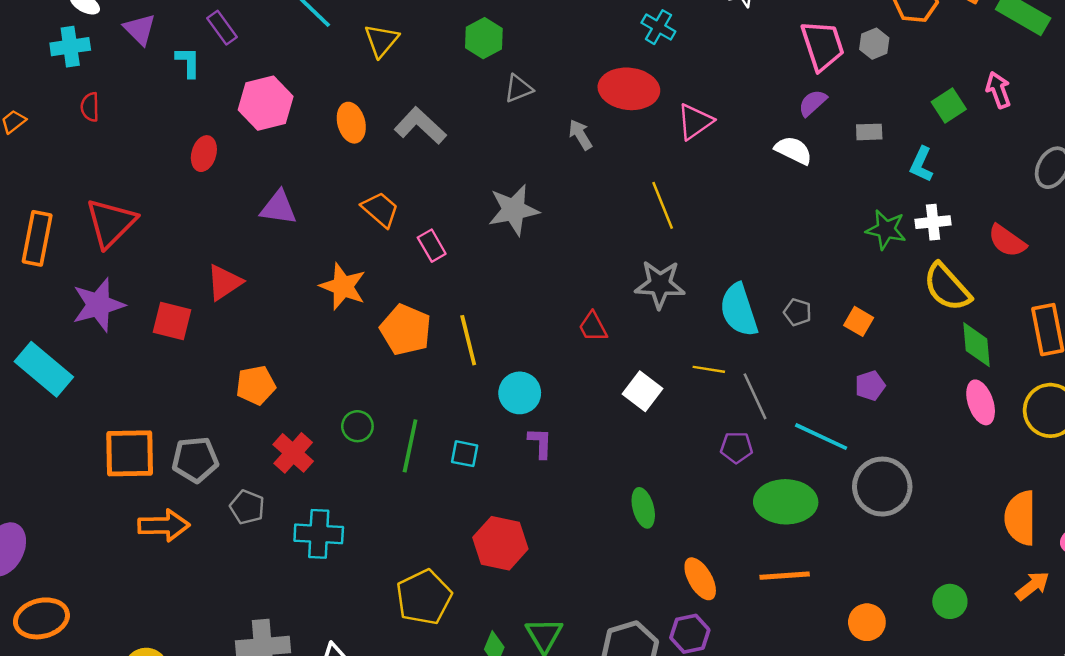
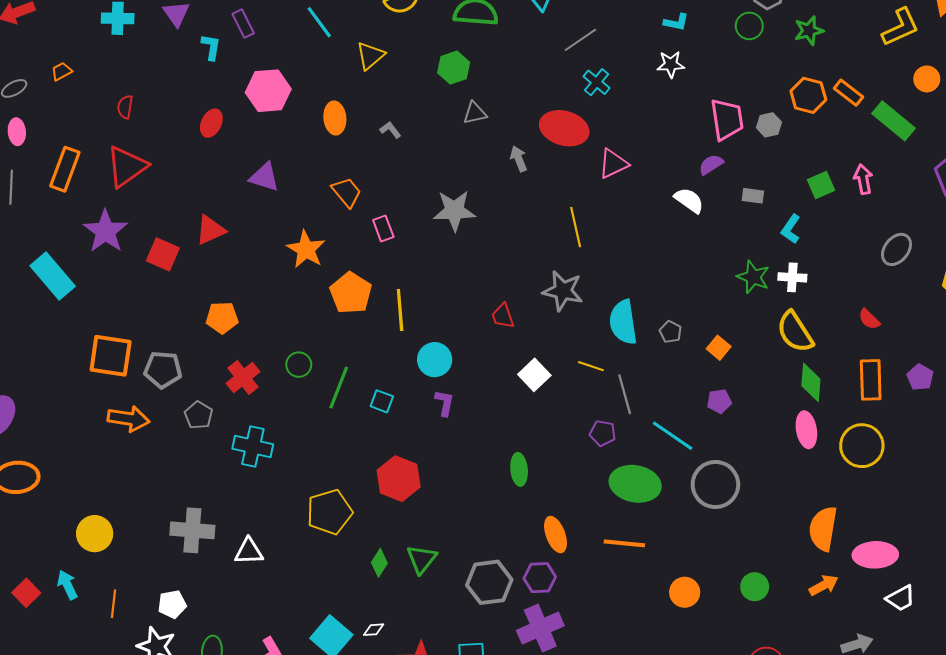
red semicircle: (90, 107) -> (125, 107), moved
gray L-shape: (420, 126) -> (390, 130), size x0.5
red semicircle: (1007, 241) -> (869, 319), moved, size x0.7
purple star: (98, 305) -> (105, 231), turned -30

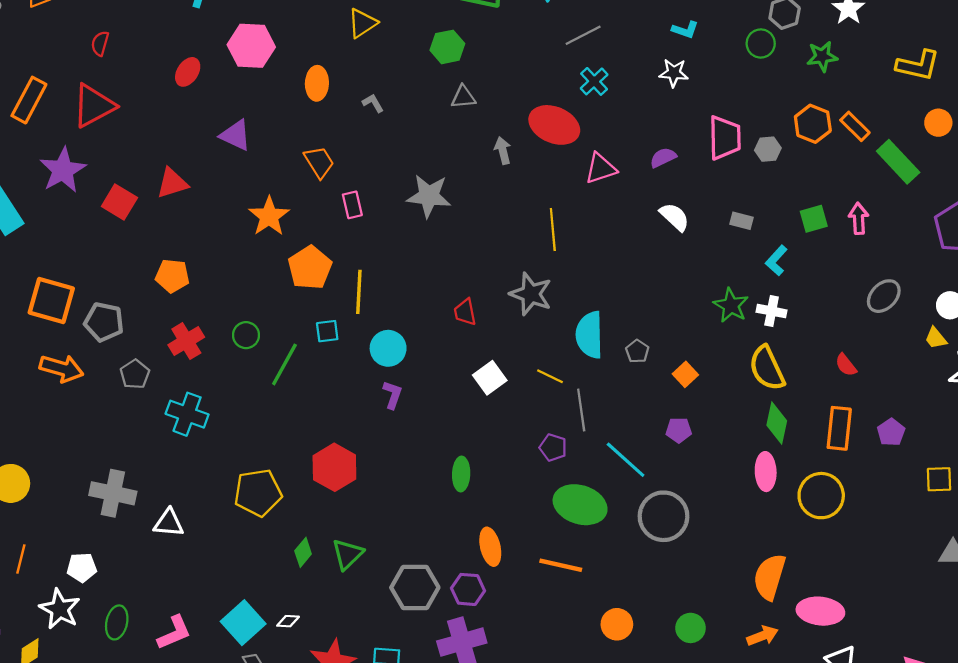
yellow L-shape: (900, 27) -> (918, 65), turned 30
purple semicircle: (711, 164) -> (663, 158), moved
cyan square: (382, 401) -> (327, 331), moved, turned -35

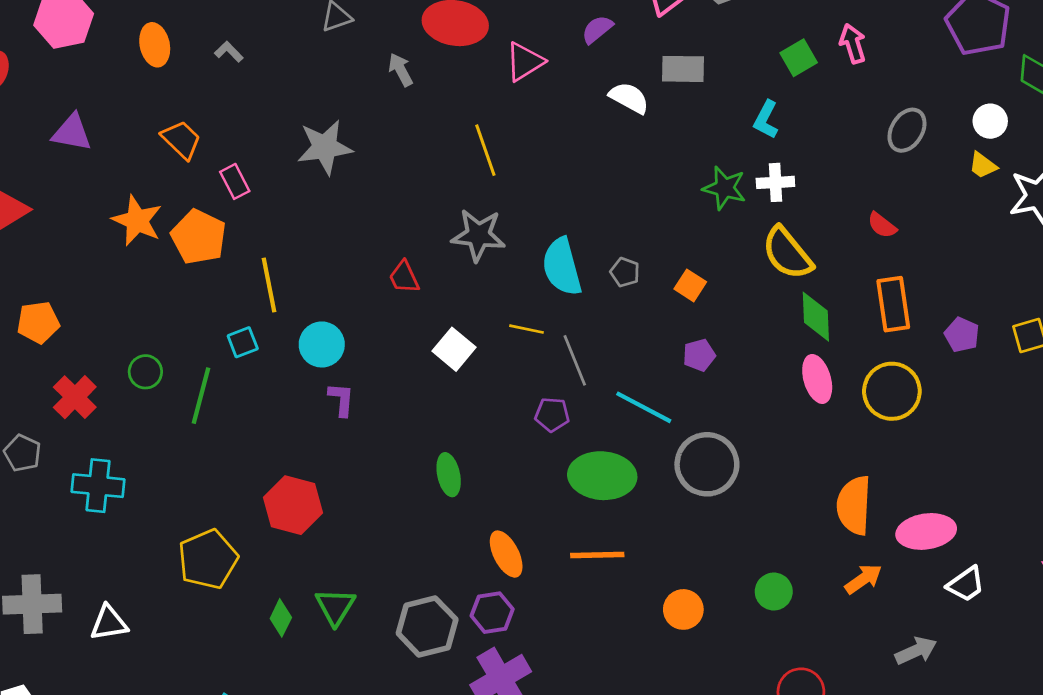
gray rectangle: (742, 221) -> (683, 69), moved, size x1.5
orange pentagon: (310, 268) -> (199, 237), moved
purple pentagon: (891, 432) -> (962, 335), moved

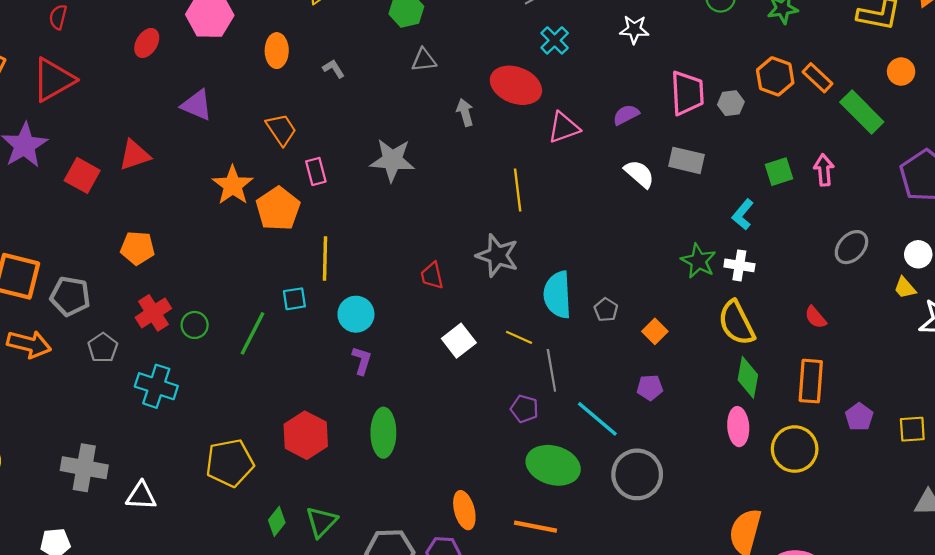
green circle: (145, 372) -> (195, 325), moved
green ellipse: (449, 475) -> (383, 433), moved, size x1.4

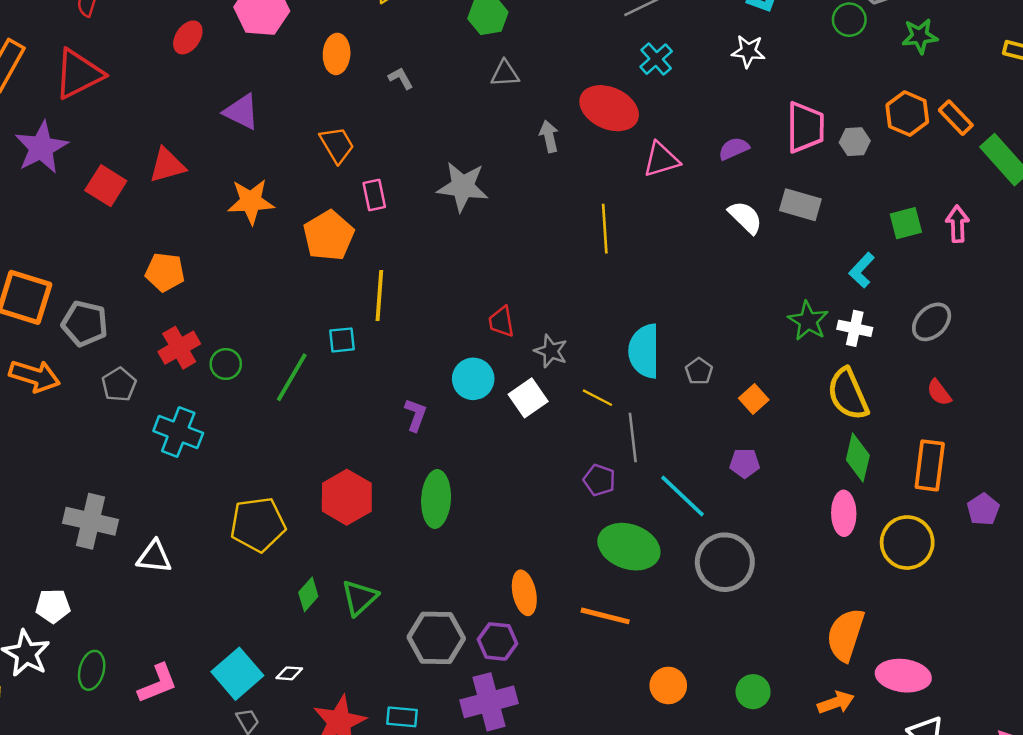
orange star: (233, 185) -> (251, 202), moved, turned 30
gray ellipse: (851, 247) -> (932, 322), moved
gray star: (497, 255) -> (551, 351), moved, size x0.7
cyan circle: (356, 314) -> (473, 379), moved

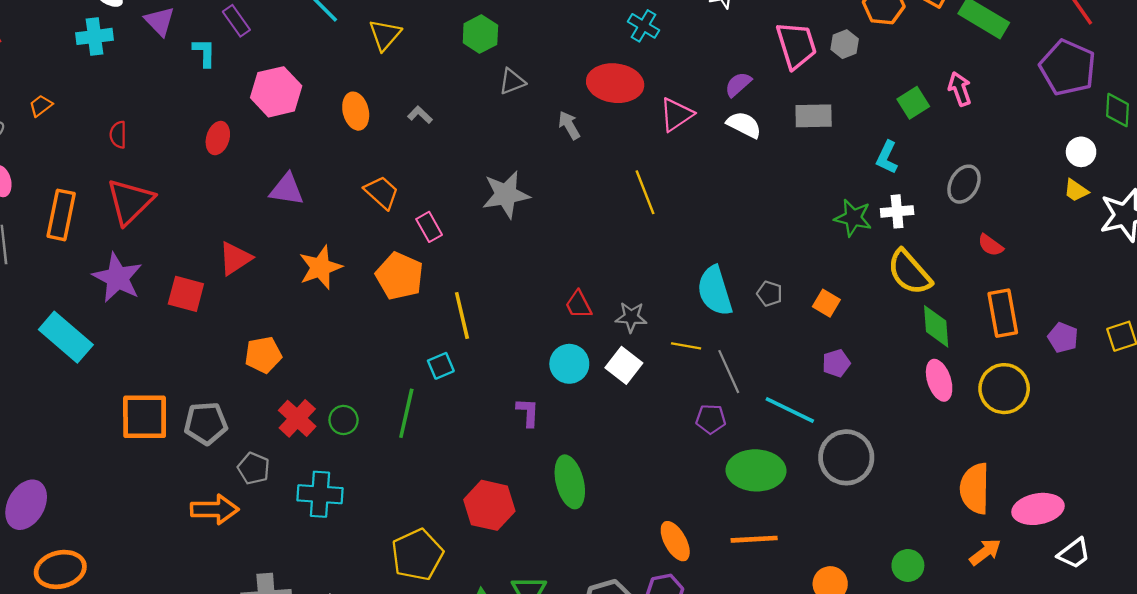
white semicircle: (745, 217) -> (744, 125), moved
orange arrow: (35, 376) -> (215, 509), moved

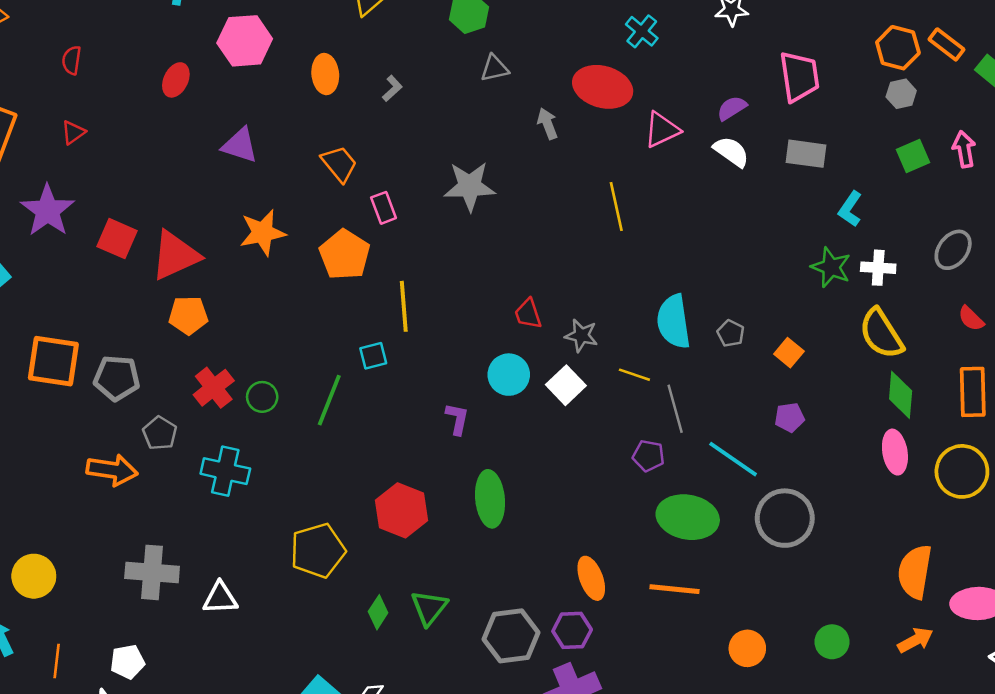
gray hexagon: (845, 44) -> (901, 94), moved
gray L-shape: (420, 115) -> (392, 88), turned 85
cyan L-shape: (887, 157) -> (850, 209), moved
red triangle: (130, 201) -> (73, 132), size x0.5
red triangle: (235, 258) -> (175, 255), moved, size x1.4

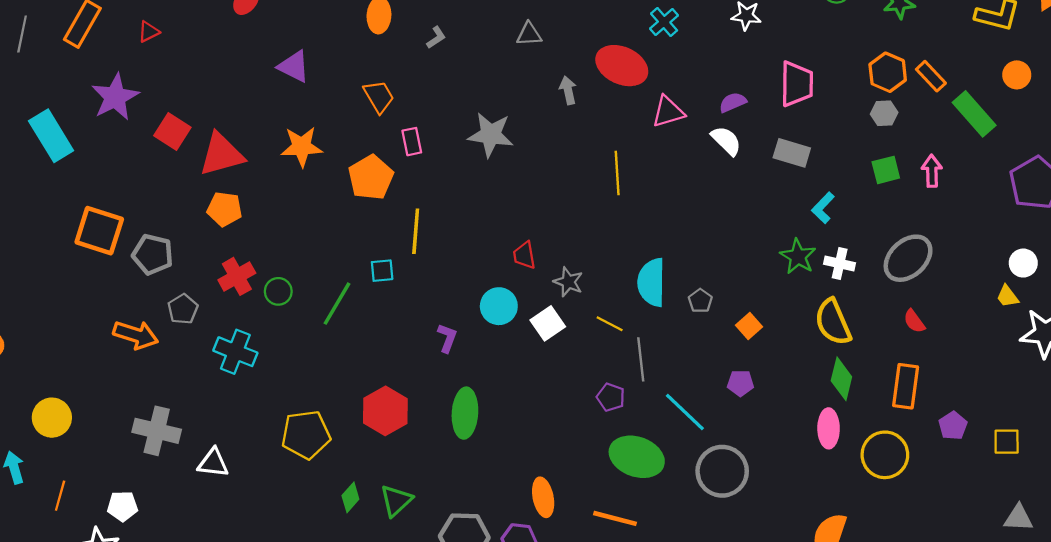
gray ellipse: (953, 250) -> (908, 258), size x1.4

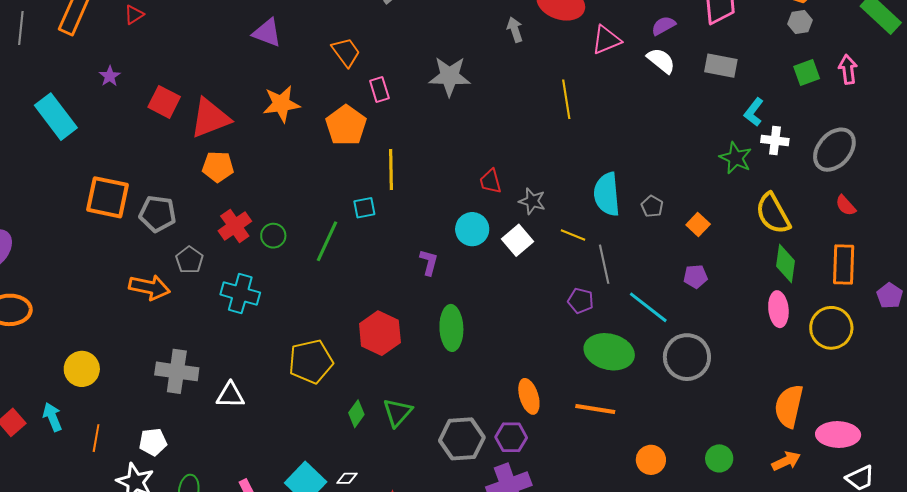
purple star: (115, 97) -> (110, 76), size x0.5
white cross: (840, 263) -> (775, 141), moved

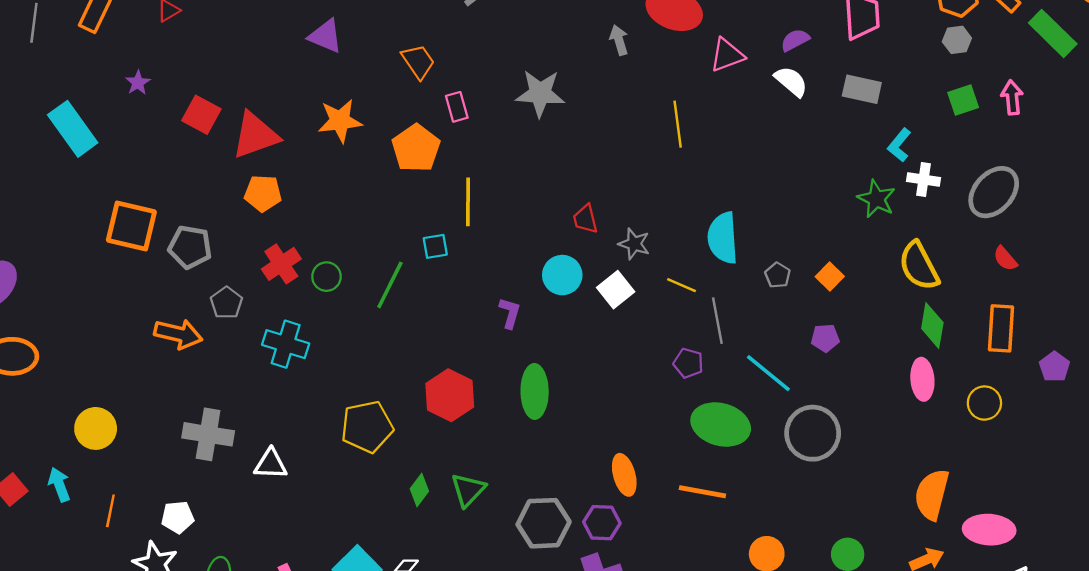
gray pentagon: (652, 206) -> (778, 275), moved
yellow circle: (831, 328) -> (984, 403), size x0.7

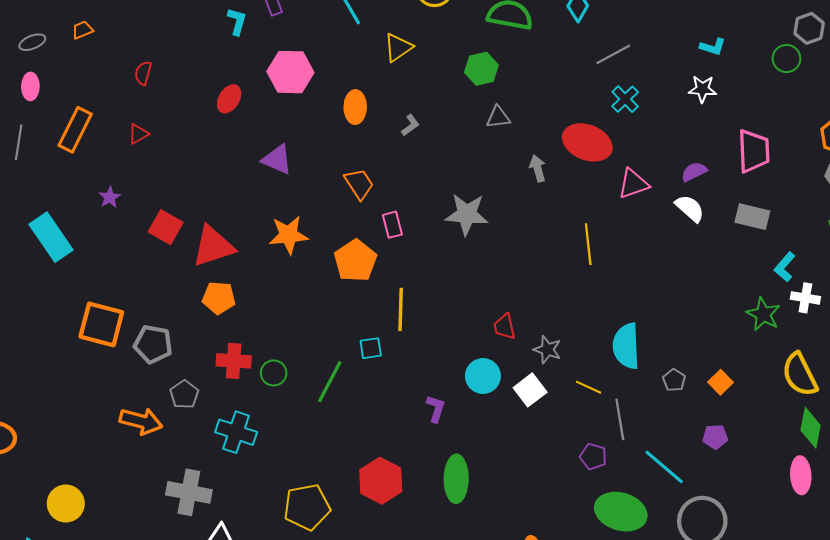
red cross: (281, 264) -> (234, 361), turned 36
gray cross: (208, 434) -> (189, 492), moved

